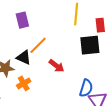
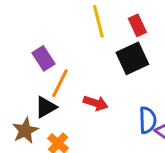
purple rectangle: (22, 20) -> (43, 58), moved
black triangle: (24, 58) -> (46, 107), turned -35

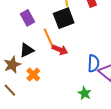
black square: (132, 58) -> (64, 18), moved
orange line: (60, 83) -> (49, 38), moved, turned -54

